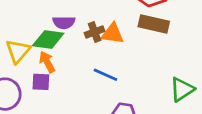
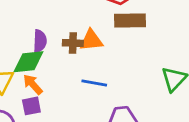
purple semicircle: (64, 22) -> (40, 41), turned -75
brown cross: (95, 32) -> (73, 43), turned 36

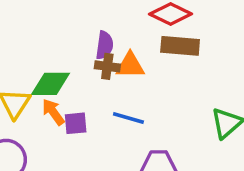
purple semicircle: (40, 41) -> (105, 45), moved
purple square: (31, 106) -> (76, 123), moved

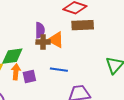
orange triangle: (130, 65) -> (56, 40), turned 36
orange arrow: (53, 112) -> (16, 72), turned 49

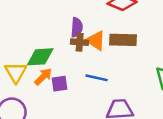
brown rectangle: (83, 25) -> (123, 40), moved
orange arrow: (16, 72) -> (43, 77), turned 35

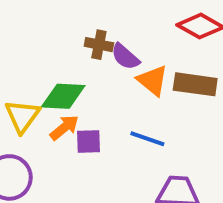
purple semicircle: (77, 27) -> (125, 57), turned 120
brown cross: (80, 42) -> (99, 45), moved

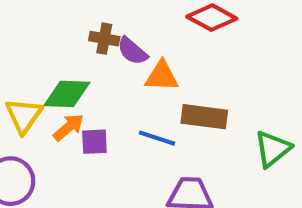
orange triangle: (153, 81) -> (162, 76), turned -36
brown rectangle: (195, 84) -> (204, 117), moved

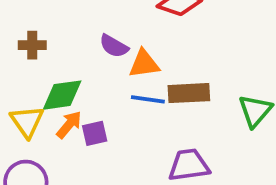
brown cross: (104, 39) -> (32, 45), moved
blue line: (157, 138) -> (148, 99), moved

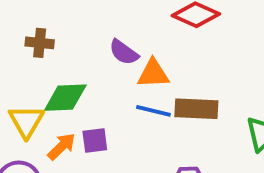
orange arrow: (69, 125) -> (62, 147), moved

